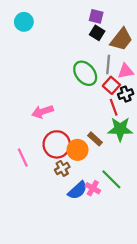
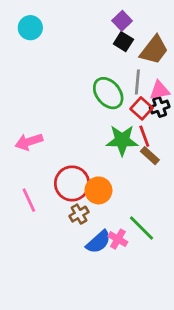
purple square: (96, 16) -> (122, 21), turned 32
black cross: (126, 94) -> (160, 107), moved
pink arrow: (42, 112) -> (29, 142), moved
green star: (120, 129) -> (122, 140), moved
brown rectangle: (95, 139) -> (150, 156), moved

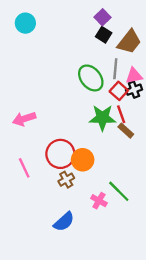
blue semicircle: (98, 242) -> (64, 222), moved

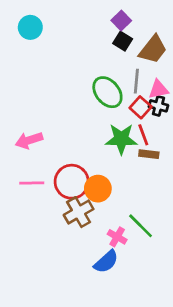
black cross: (134, 90) -> (158, 106), turned 35
brown rectangle: (126, 131) -> (149, 154), turned -35
pink line: (24, 168) -> (32, 183), moved, turned -66
brown cross: (66, 180) -> (79, 212), size x1.5
blue semicircle: (64, 222) -> (106, 262), moved

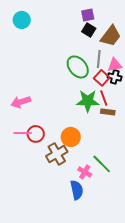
purple square: (121, 20) -> (88, 15), turned 32
red circle: (72, 182) -> (36, 134), moved, size x0.7
blue semicircle: (106, 262) -> (77, 190), turned -60

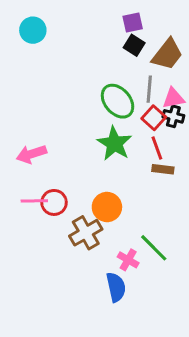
green star: (88, 101) -> (114, 144), moved, turned 30

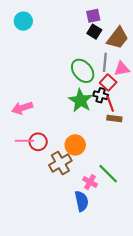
black cross: (173, 116) -> (101, 95), moved

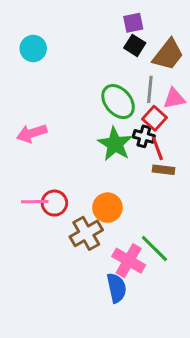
cyan circle: (23, 21) -> (33, 48), moved
pink arrow: (22, 108) -> (32, 133), moved
pink cross: (90, 182) -> (129, 261), size x1.5

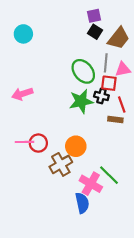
red square: (154, 118) -> (109, 83), turned -35
green star: (115, 144) -> (81, 101), turned 30
red line: (157, 148) -> (122, 105), moved

